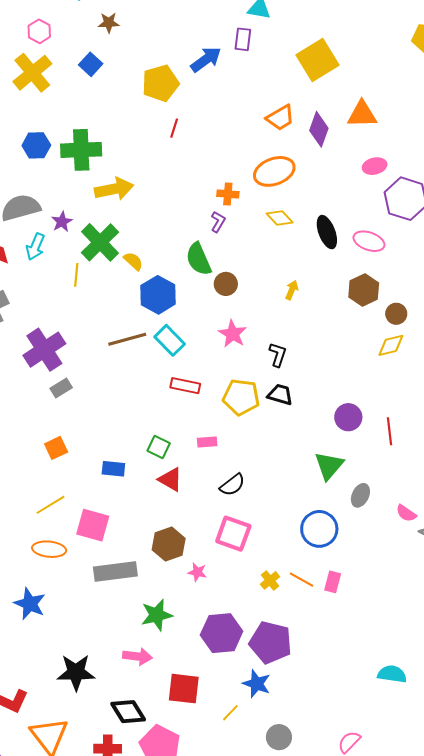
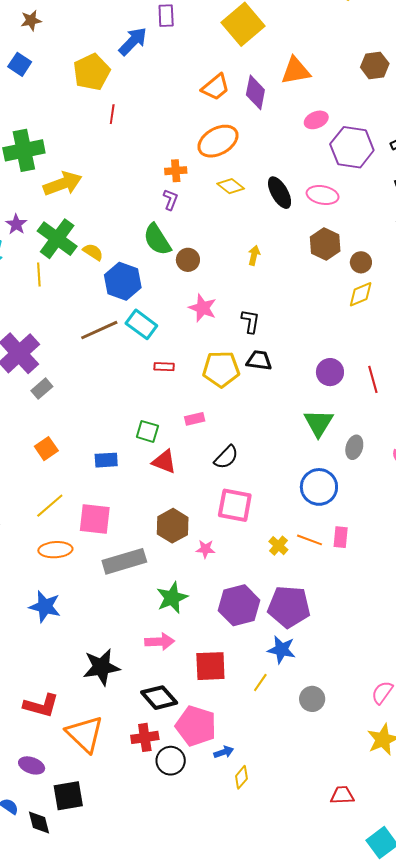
red rectangle: (185, 386) -> (164, 367), size x0.7

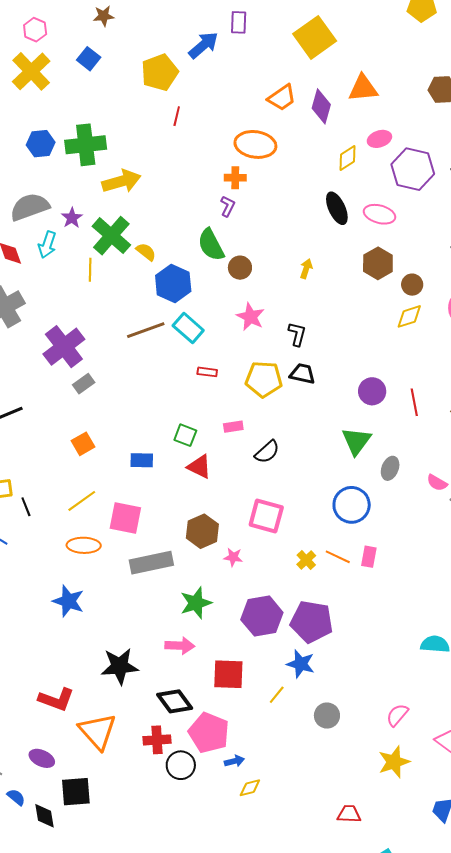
orange ellipse: (218, 141) -> (255, 144), moved, turned 33
yellow diamond: (231, 186) -> (348, 158), moved, turned -76
black semicircle: (226, 457) -> (267, 452), moved
yellow diamond: (241, 777) -> (250, 788), turned 30

